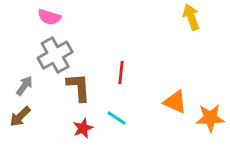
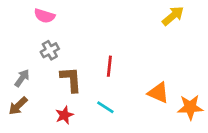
yellow arrow: (191, 17) -> (173, 16), turned 70
gray cross: (55, 55) -> (50, 50), size x0.6
red star: (83, 128) -> (64, 115), moved

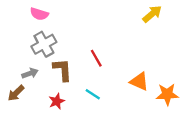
gray cross: (50, 50) -> (44, 44), size x1.5
red line: (109, 66) -> (96, 58), turned -36
gray arrow: (22, 78) -> (30, 73), moved, turned 35

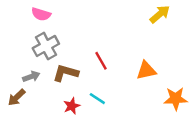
brown L-shape: (63, 70) -> (66, 73), turned -70
orange triangle: (139, 81) -> (146, 70), moved, turned -36
red star: (57, 101) -> (72, 106), moved

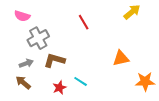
pink semicircle: (41, 14) -> (22, 16), moved
red line: (101, 61) -> (84, 22), moved
brown arrow: (17, 97) -> (23, 82), moved, turned 84

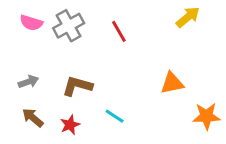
gray cross: (38, 38) -> (69, 26), moved
gray arrow: (26, 63) -> (28, 82), moved
red star: (59, 88) -> (70, 125), moved

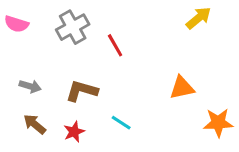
pink semicircle: (31, 23) -> (16, 24), moved
red line: (119, 31) -> (115, 45), moved
gray arrow: (28, 82) -> (30, 86), turned 36

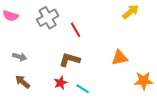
brown L-shape: (82, 91) -> (70, 60), moved
cyan line: (121, 123) -> (83, 89), moved
red star: (74, 132) -> (61, 83), moved

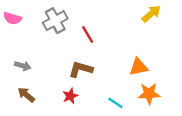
orange star: (144, 81) -> (149, 94), moved
cyan line: (83, 89) -> (115, 103), moved

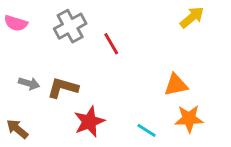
brown L-shape: (81, 69) -> (63, 88), moved
brown arrow: (26, 95) -> (17, 129), moved
red star: (70, 96) -> (89, 122), size x1.5

